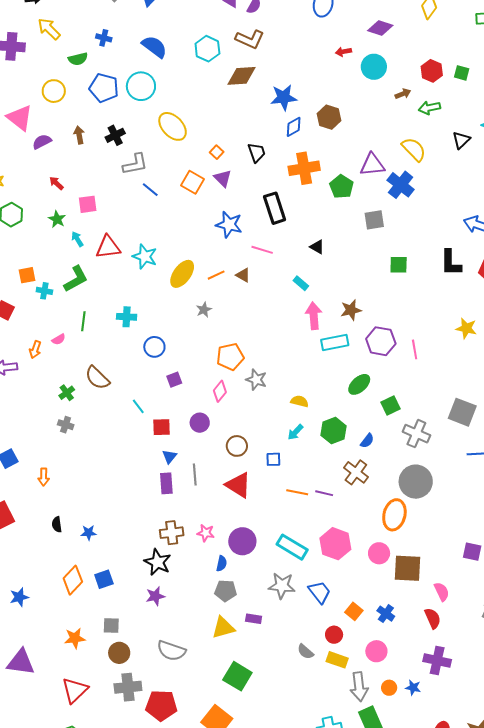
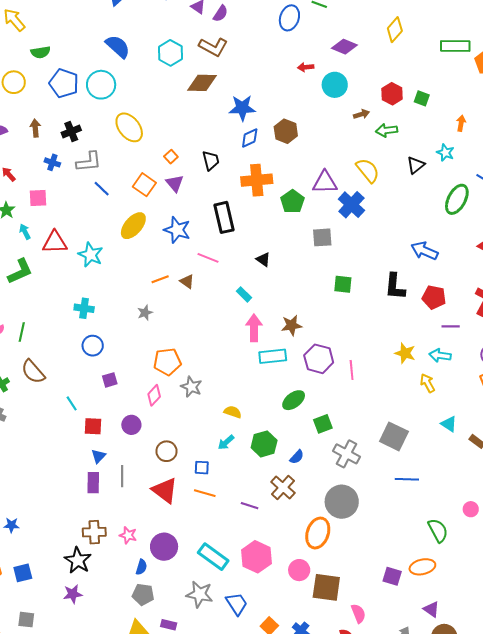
blue cross: (104, 38) -> (52, 162), moved
yellow ellipse: (182, 274) -> (133, 226), moved
cyan cross: (127, 317) -> (84, 308), moved
green line: (83, 321) -> (22, 332), moved
orange line: (297, 492) -> (205, 493), moved

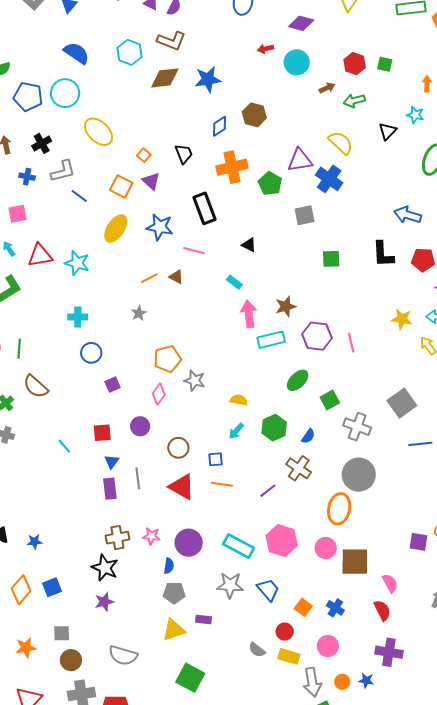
blue star: (242, 108) -> (208, 79), moved
cyan line: (72, 403) -> (64, 446), moved
gray square: (394, 436) -> (402, 403), turned 36
purple line: (250, 506) -> (268, 491), turned -48

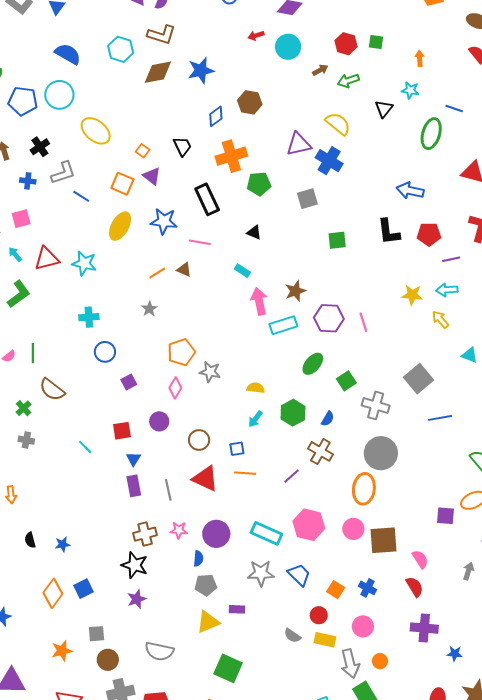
green pentagon: (270, 184) -> (259, 184), moved, turned -30
gray line: (138, 478) -> (168, 490), moved
blue star: (366, 681) -> (455, 654), moved

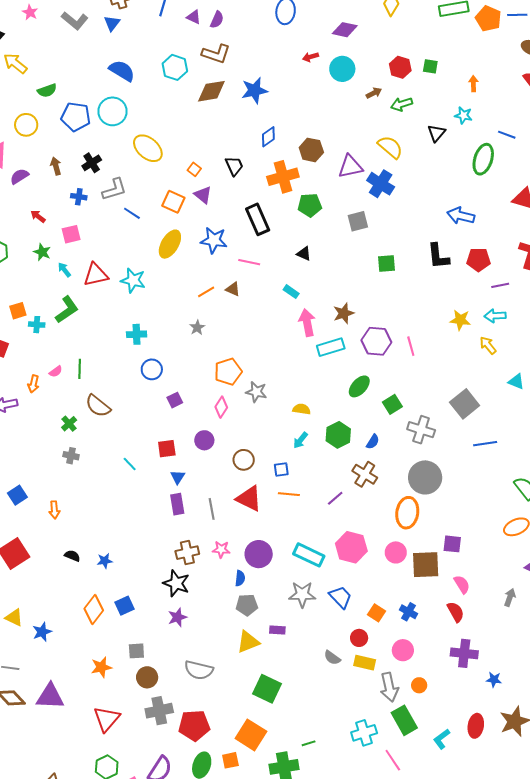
brown hexagon: (250, 102) -> (311, 150), moved
purple square: (446, 516) -> (452, 544), moved
black semicircle: (30, 540) -> (72, 556), turned 126

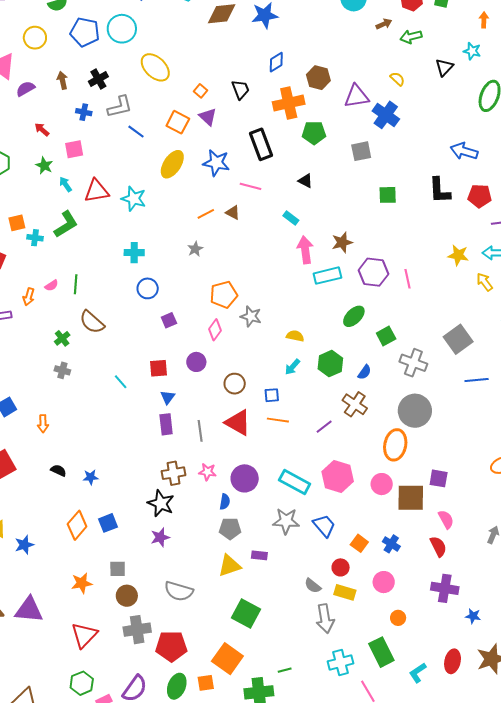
yellow semicircle: (390, 147) -> (397, 79), size x0.6
gray arrow: (389, 687) -> (325, 619), moved

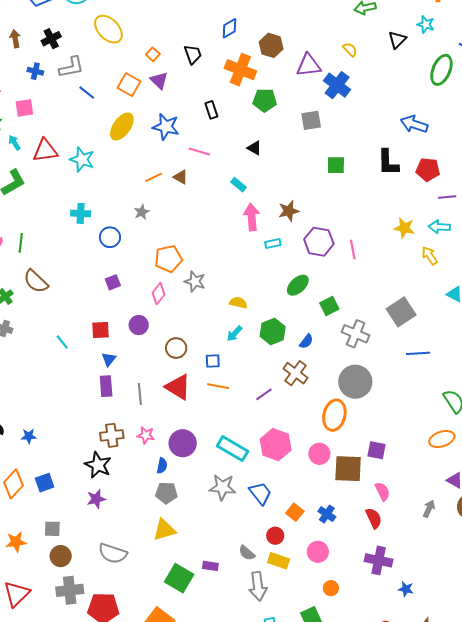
orange cross: (289, 103) -> (240, 70), turned 32
black rectangle: (261, 144) -> (211, 110), size x0.6
cyan rectangle: (327, 276) -> (273, 244), size x0.6
blue circle: (148, 288) -> (110, 237), moved
purple rectangle: (259, 555) -> (210, 566), moved

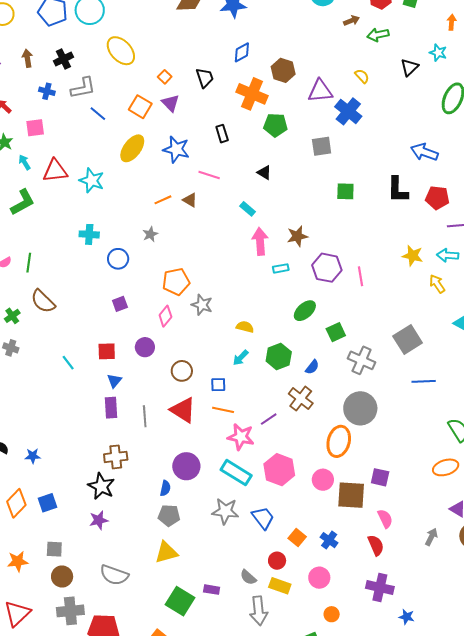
pink star: (146, 435) -> (241, 437), moved, size x1.5

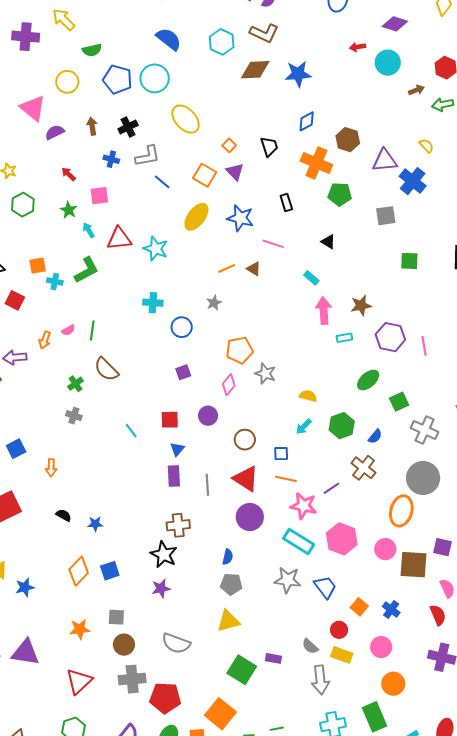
purple circle: (186, 466) -> (250, 517), moved
orange circle: (332, 614) -> (393, 684), size x1.5

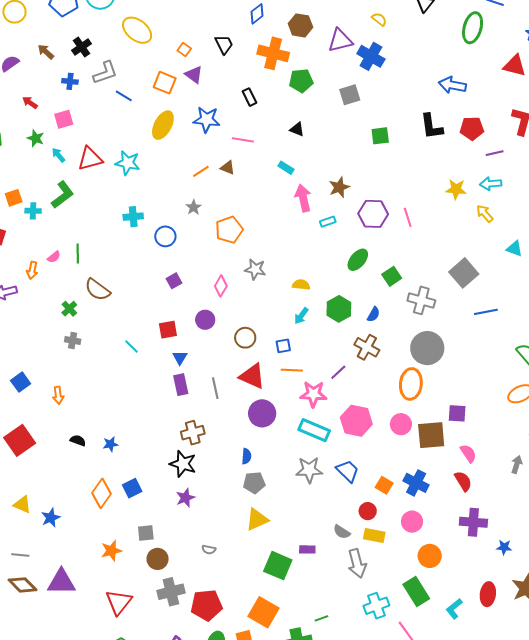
brown arrow: (92, 126) -> (46, 52), turned -30
orange pentagon: (240, 350) -> (229, 230), moved
blue cross: (391, 610) -> (416, 483), size x1.4
gray semicircle: (176, 643) -> (209, 550), size x0.5

